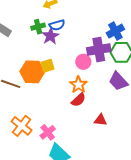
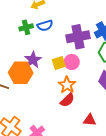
purple star: (50, 36) -> (33, 60), moved
purple cross: (99, 50) -> (78, 37), moved
yellow square: (47, 66) -> (59, 63), moved

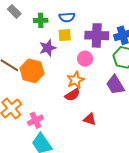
green cross: (26, 27) -> (41, 20), moved
yellow square: (59, 63) -> (65, 35), moved
orange hexagon: (21, 73) -> (32, 71), moved

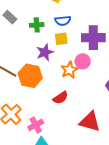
orange star: (75, 80) -> (69, 70), moved
red semicircle: (72, 95) -> (61, 98), moved
red triangle: (90, 119) -> (90, 122), size x1.6

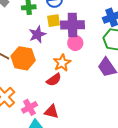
purple cross: (93, 38) -> (72, 25), moved
orange star: (69, 70) -> (62, 63), moved
red triangle: (90, 122) -> (51, 112), moved, size x0.7

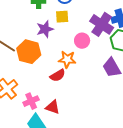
purple cross: (72, 25) -> (102, 24), moved, turned 30
orange star: (62, 63) -> (67, 59), turned 30

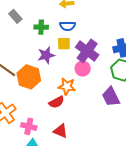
purple cross: (102, 24) -> (87, 51), moved
pink cross: (31, 101) -> (29, 126), turned 35
red triangle: (53, 107) -> (60, 131), moved

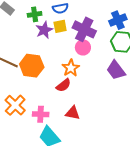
purple star: (46, 55) -> (44, 30), moved
orange star: (67, 86) -> (71, 68), turned -30

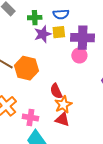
purple cross: (84, 29) -> (83, 38), turned -30
orange star: (71, 68) -> (63, 105), moved
red semicircle: (63, 85) -> (56, 91), turned 98

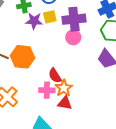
purple star: (43, 34) -> (34, 21), turned 30
pink cross: (30, 118) -> (47, 90), moved

